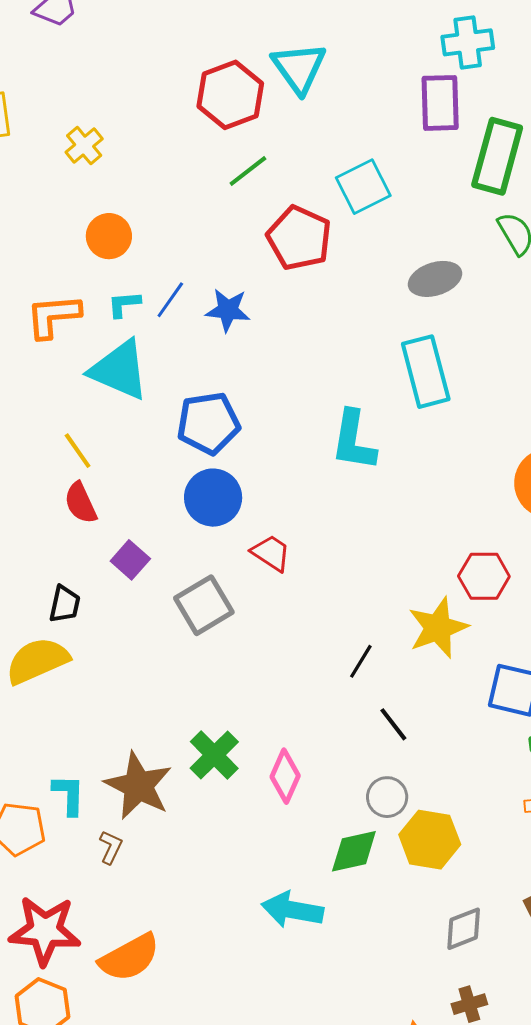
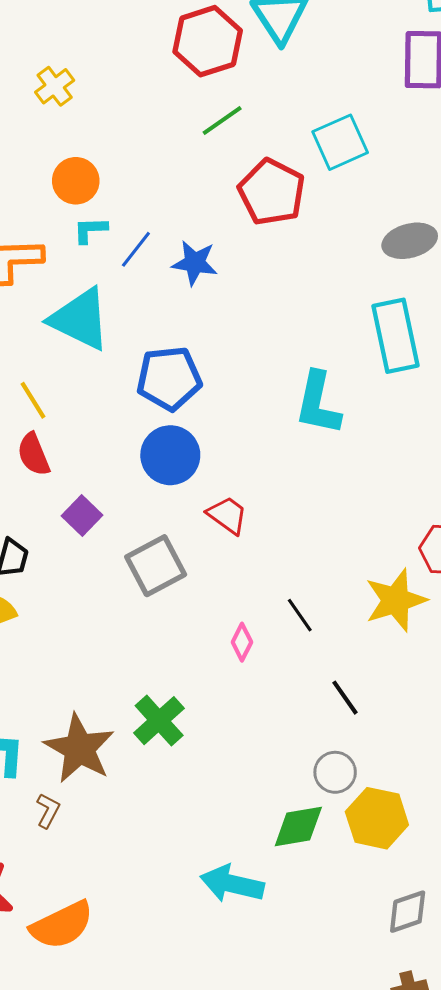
cyan L-shape: (124, 304) -> (90, 230), moved
black line: (361, 661) -> (300, 615), moved, turned -69
pink diamond: (285, 776) -> (242, 642), moved, size x0.7

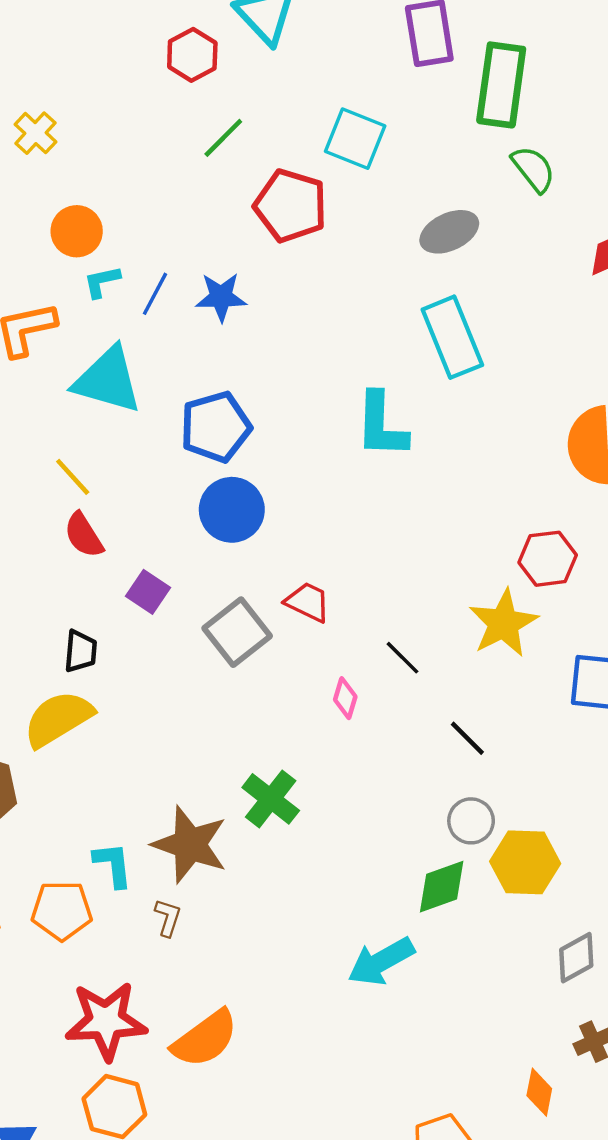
red hexagon: (208, 41) -> (192, 55), size x0.7
cyan square: (340, 142) -> (355, 139), turned -34
red trapezoid: (227, 515) -> (308, 602), moved
cyan arrow: (232, 884) -> (381, 961), turned -32

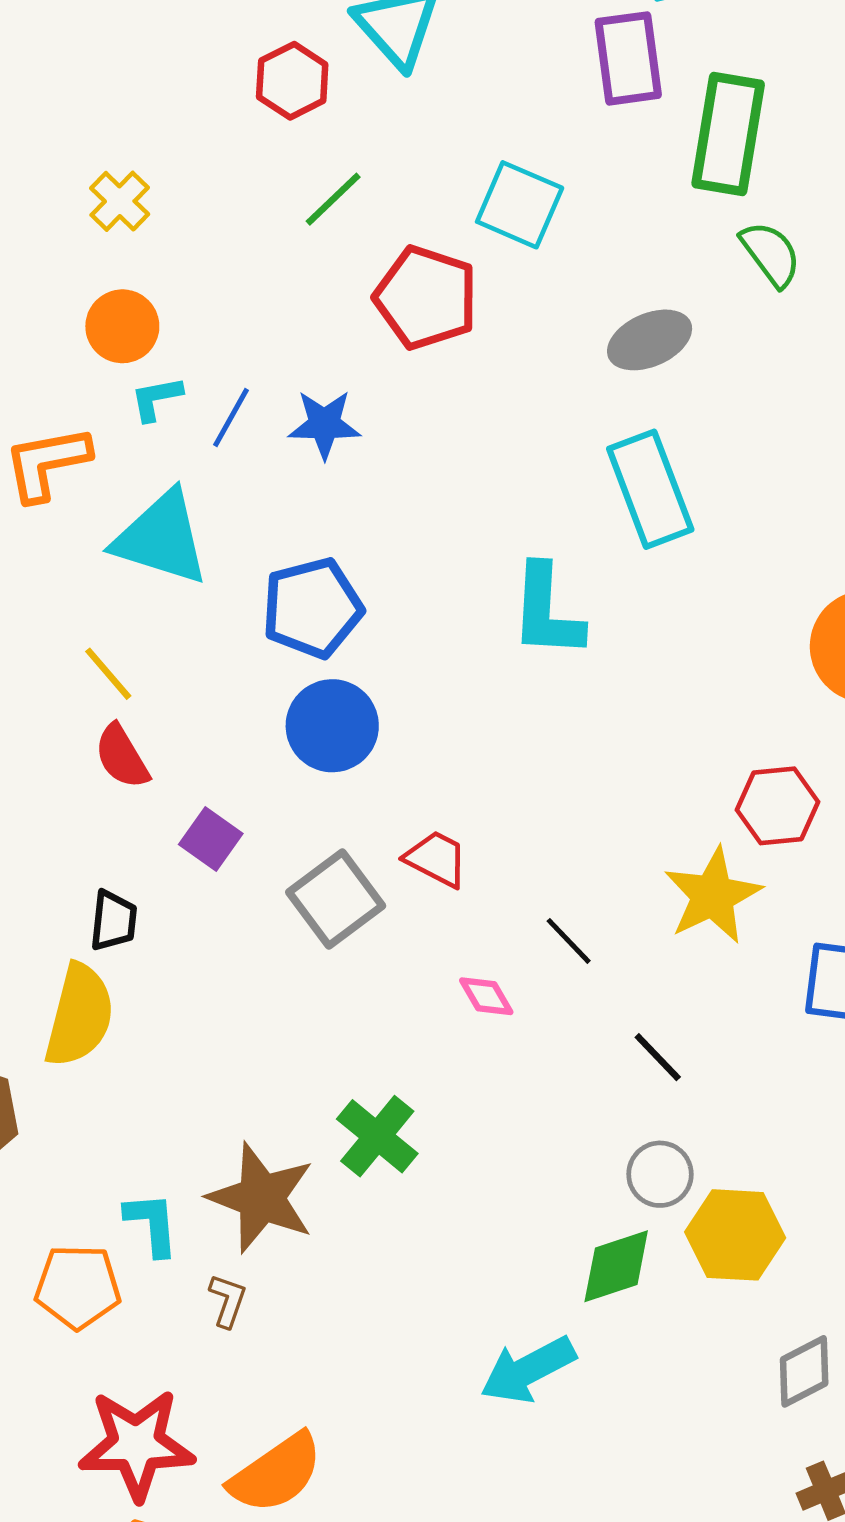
yellow cross: (36, 133) -> (120, 201), moved
pink diamond: (345, 698) -> (486, 996), turned -48
yellow semicircle: (58, 719) -> (79, 1015), turned 134

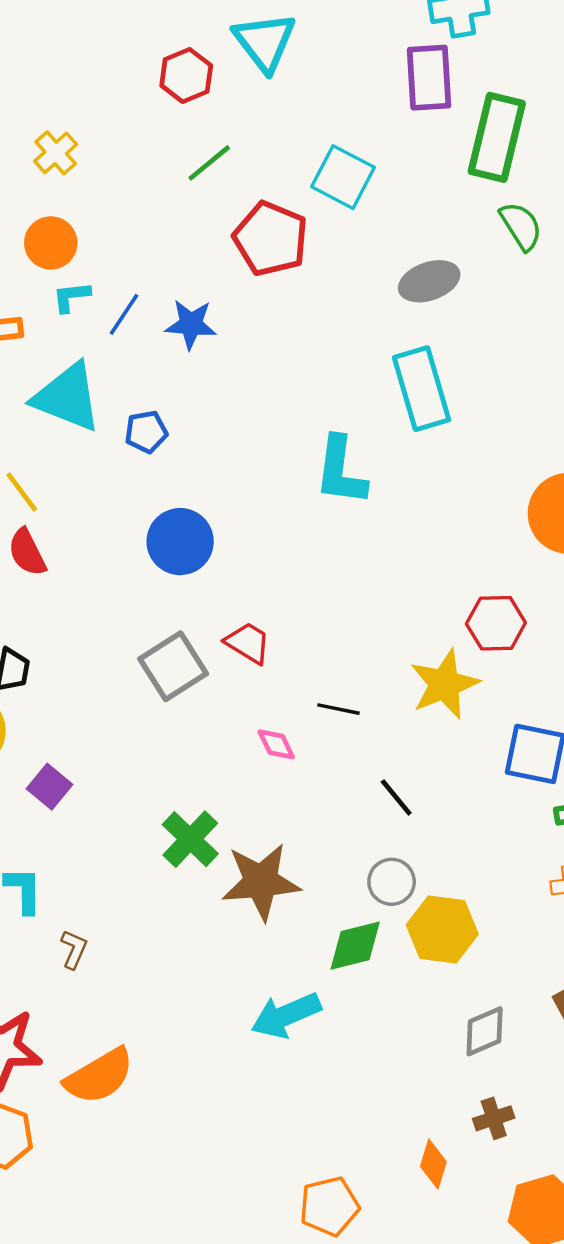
blue pentagon: (312, 608) -> (146, 432), moved, size x0.6
purple square: (211, 839) -> (49, 787), moved
black line: (569, 941) -> (339, 709), turned -39
brown star: (261, 1198) -> (261, 882), moved, turned -30

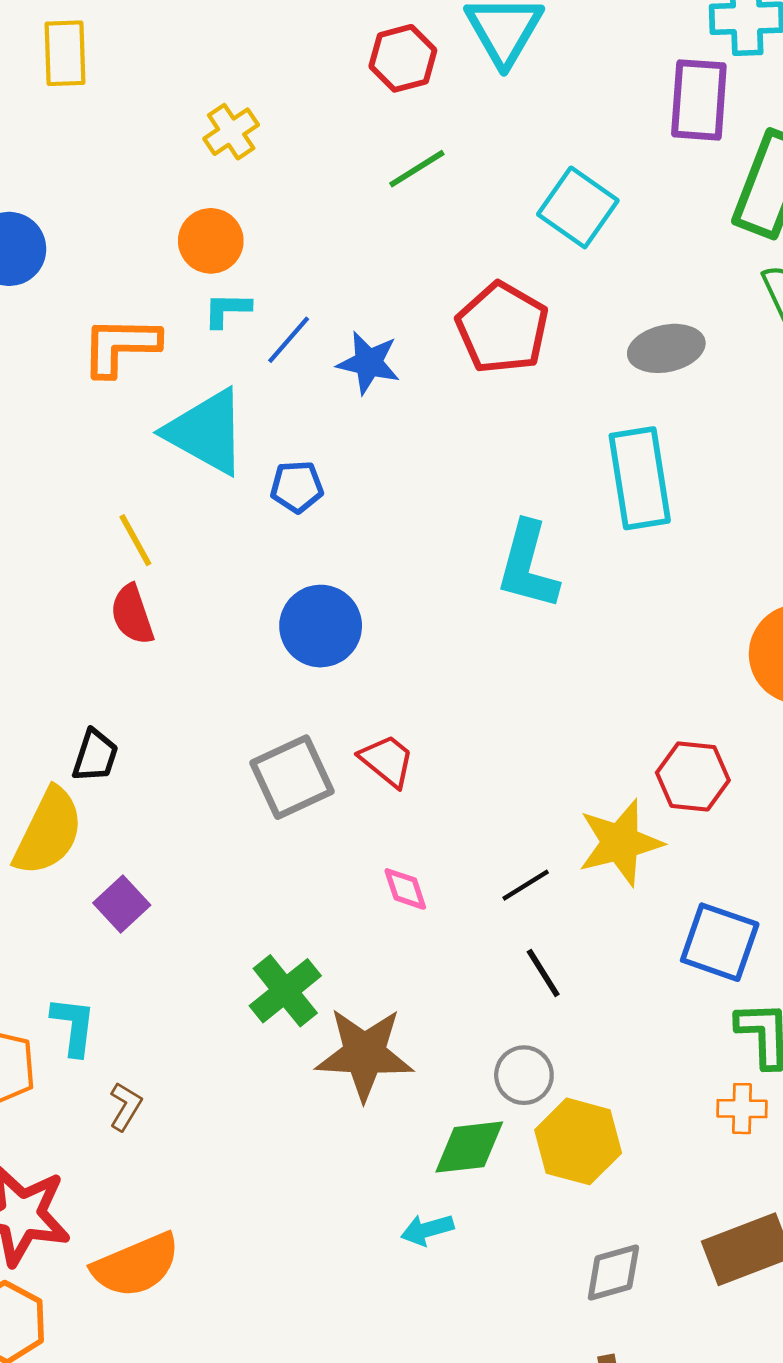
red pentagon: (271, 239) -> (502, 328), moved
black line: (339, 709) -> (526, 885), moved, turned -51
cyan arrow: (286, 1015) -> (427, 1230), moved, size x0.6

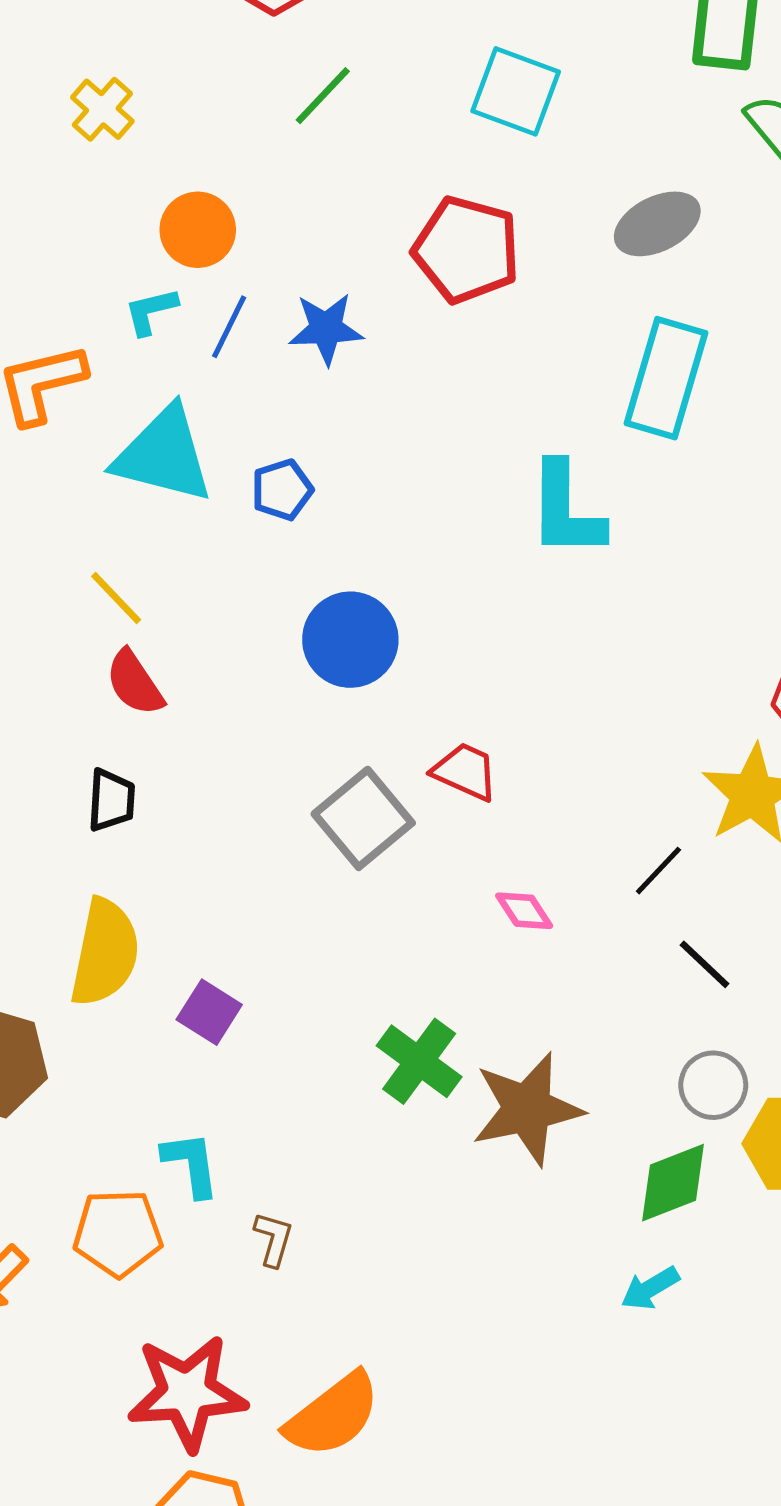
orange circle: (211, 241) -> (198, 230), moved
cyan rectangle: (640, 478) -> (666, 378), turned 40
black trapezoid: (95, 756) -> (111, 800), moved

